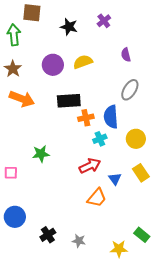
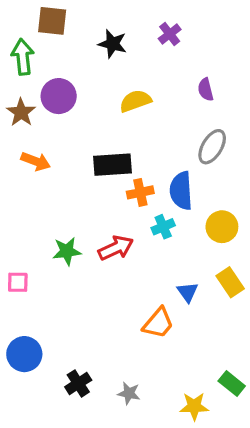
purple circle: (53, 65) -> (59, 96), moved
orange arrow: (22, 99) -> (36, 161), size x0.7
red arrow: (90, 166) -> (116, 248), moved

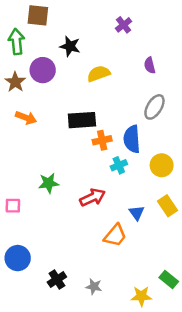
black star: (113, 44) -> (70, 46), moved
red arrow: (116, 248) -> (93, 197), moved

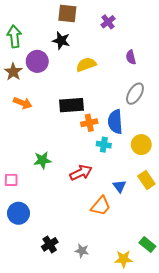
brown square: (38, 15) -> (67, 14), moved
cyan cross: (119, 165) -> (104, 145), turned 32
blue circle: (18, 258) -> (18, 213), moved

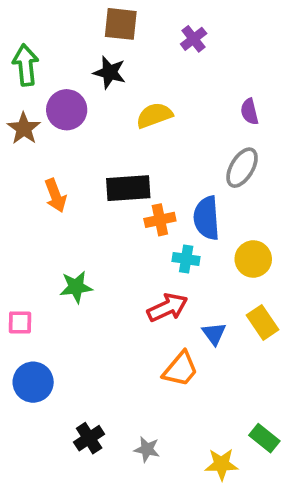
purple semicircle: (131, 57) -> (249, 112), moved
orange arrow: (23, 103) -> (55, 196), moved, turned 48
red arrow: (81, 173) -> (167, 308), moved

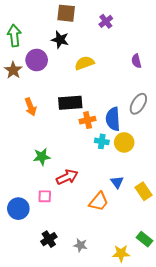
gray ellipse: (242, 168) -> (138, 104), moved
yellow circle: (253, 259) -> (124, 142), moved
red arrow: (167, 308) -> (67, 177), moved
pink square: (20, 322) -> (45, 196), moved
yellow rectangle: (263, 322) -> (143, 191), moved

